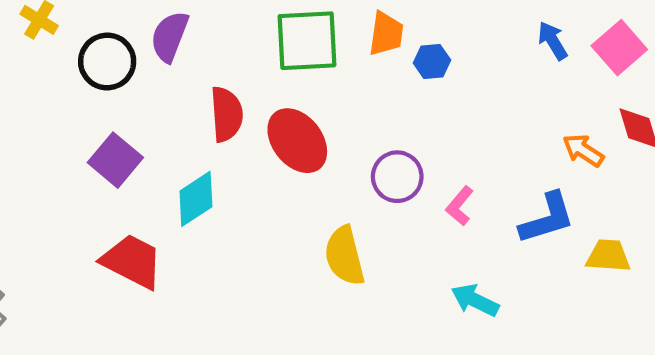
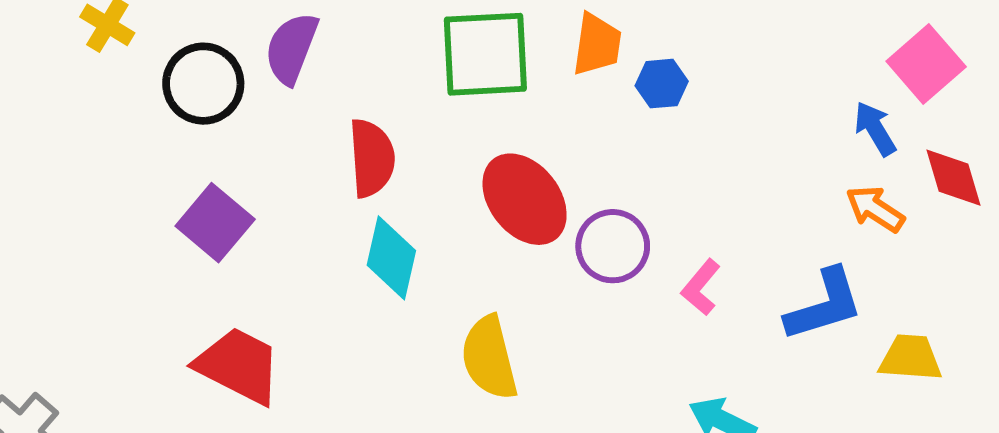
blue arrow: (553, 41) -> (875, 129), moved
red ellipse: (297, 141) -> (525, 199), moved
cyan diamond: (196, 199) -> (391, 258), moved, turned -44
yellow semicircle: (344, 256) -> (489, 358), moved

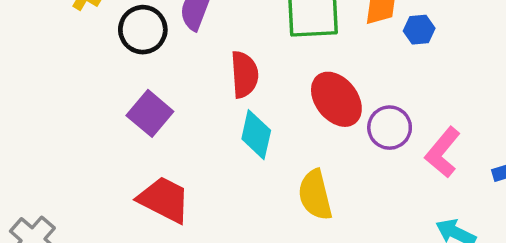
pink L-shape: (701, 287) -> (443, 152), size x1.5

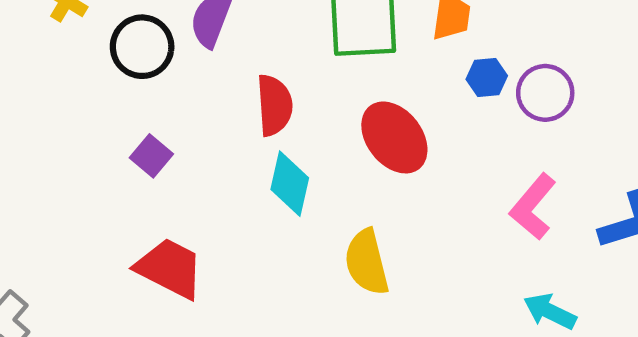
blue hexagon: (419, 30) -> (487, 77), moved
purple square: (150, 113) -> (151, 156), size x0.7
purple circle: (390, 128) -> (545, 93), moved

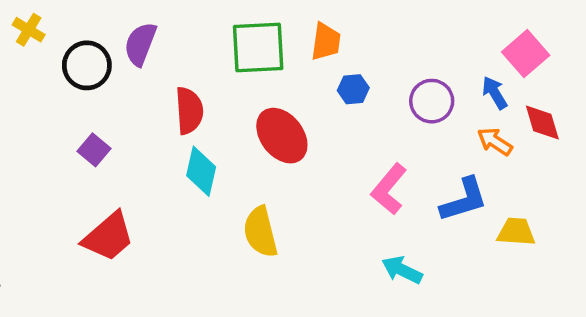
purple circle: (545, 93) -> (432, 101), moved
red trapezoid: (170, 268) -> (108, 237), turned 112

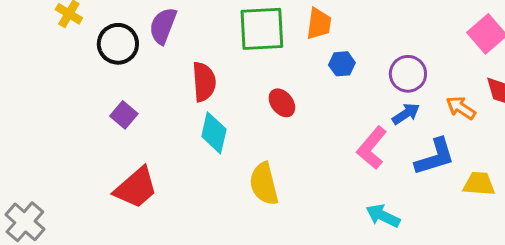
blue arrow: (495, 93) -> (406, 114), moved, turned 88
red ellipse: (282, 136) -> (282, 103), size x0.6

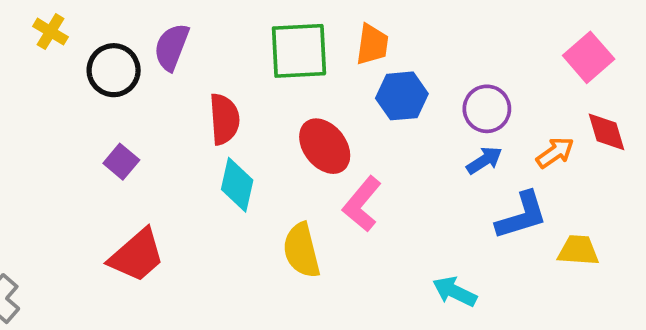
blue hexagon: (342, 64) -> (402, 96), size x1.5
red ellipse: (282, 103) -> (325, 146), size x1.5
orange arrow: (461, 108) -> (555, 153), turned 112
pink L-shape: (372, 148) -> (362, 204), moved

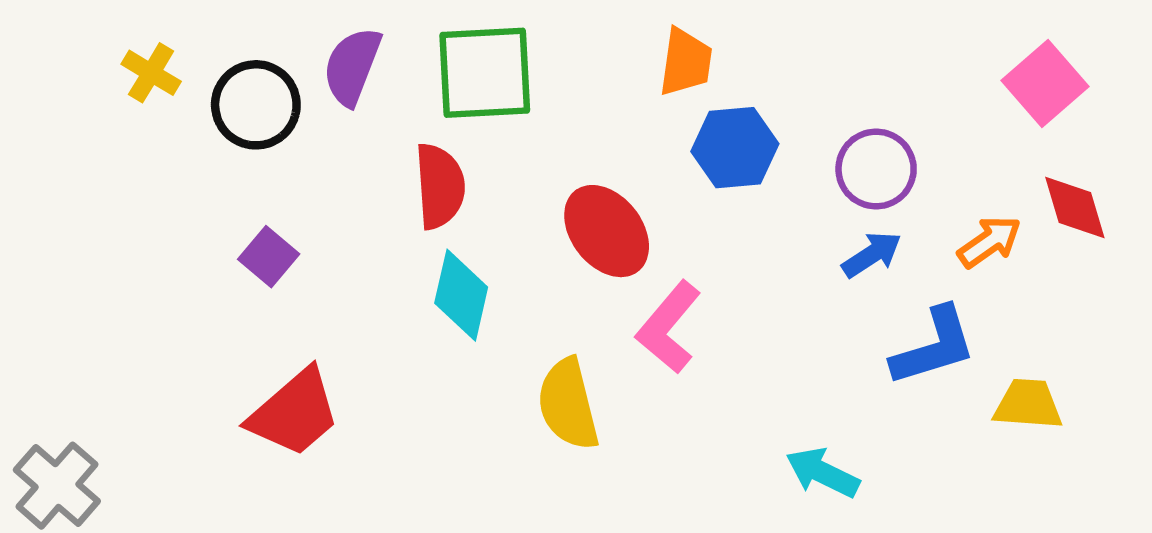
yellow cross: (50, 32) -> (151, 73), moved
green square: (299, 51) -> (485, 73), moved

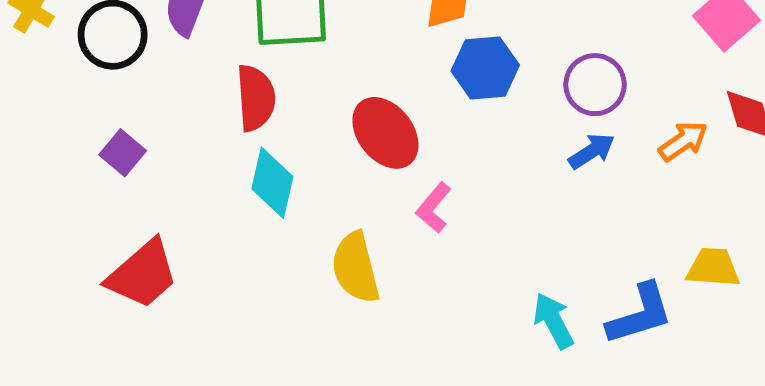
pink L-shape: (669, 327) -> (434, 208), size x0.7
blue L-shape: (934, 347) -> (640, 314), moved
cyan arrow: (823, 473) -> (553, 321), turned 36

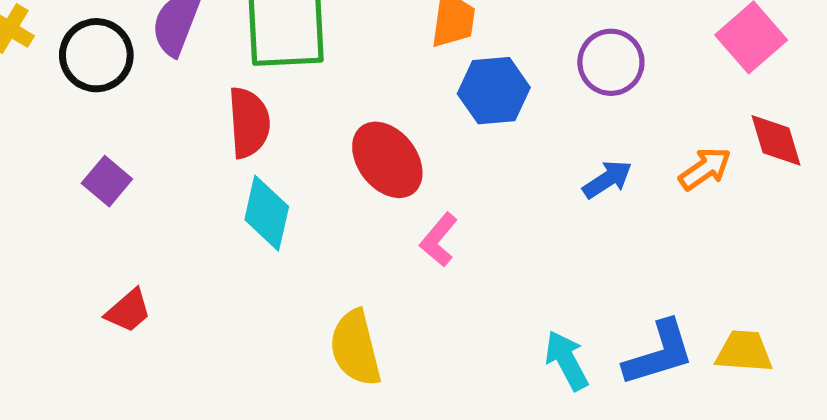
purple circle: (595, 85) -> (611, 62), moved
yellow semicircle: (355, 268) -> (355, 348), moved
yellow trapezoid: (713, 268) -> (744, 352), moved
red trapezoid: (143, 274) -> (128, 311), size x0.6

